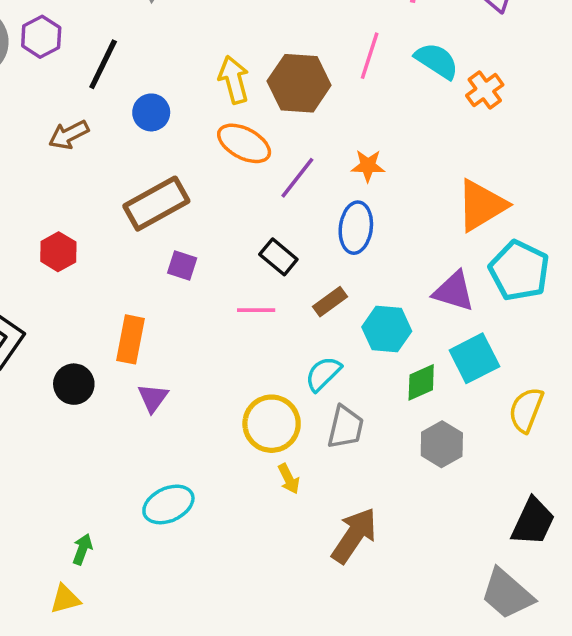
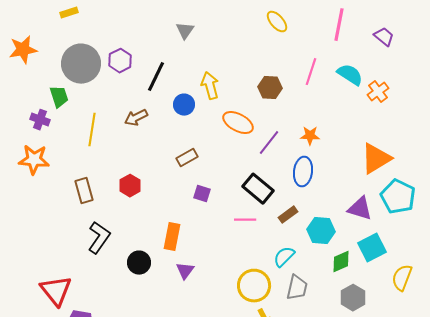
yellow arrow: (234, 80) -> (210, 86), moved
brown hexagon: (299, 83) -> (270, 88), size x0.7
brown rectangle: (156, 204) -> (187, 158), size x0.6
black rectangle: (278, 257) -> (258, 189), size x1.4

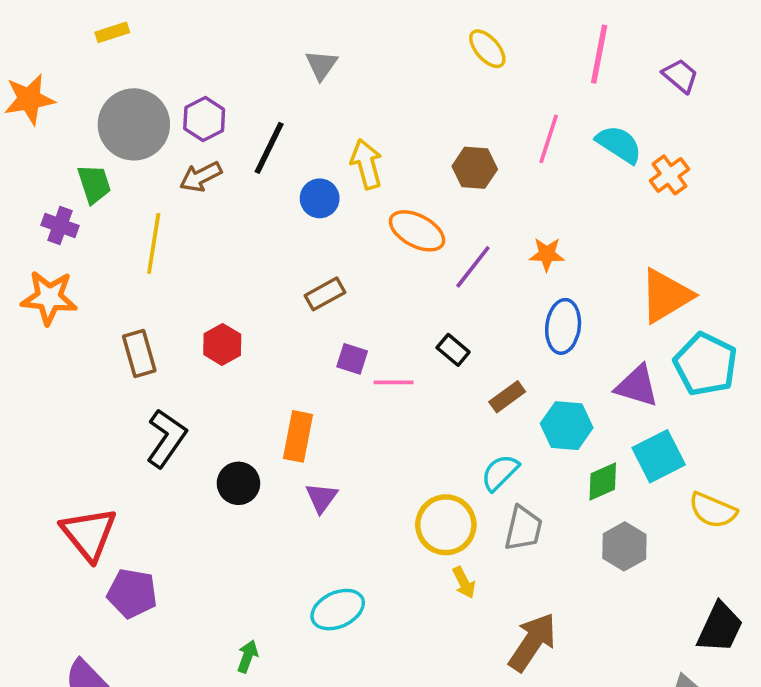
brown arrow: (136, 118) -> (201, 177), moved
blue ellipse: (303, 172) -> (563, 326), moved
black rectangle: (258, 189) -> (453, 350), size x0.6
pink line: (245, 220) -> (394, 382), moved
yellow semicircle: (402, 278) -> (713, 510), turned -88

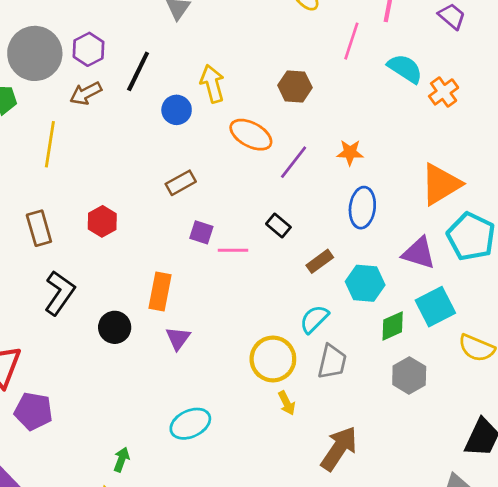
pink line: (549, 139) -> (351, 41), moved

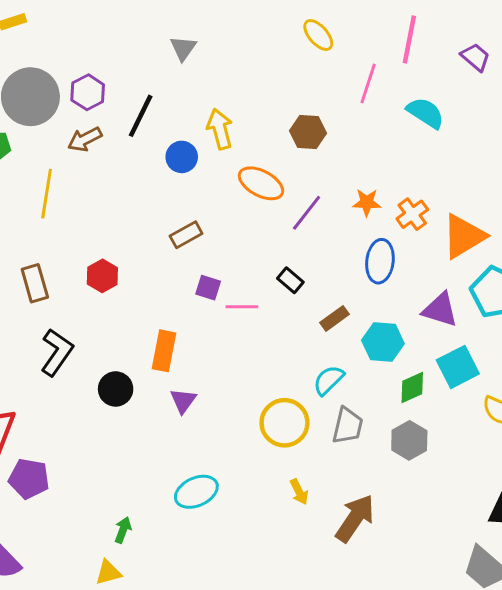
orange cross: (444, 92) -> (412, 214), moved
gray hexagon: (409, 376) -> (409, 440), moved
yellow arrow: (287, 403) -> (299, 492), moved

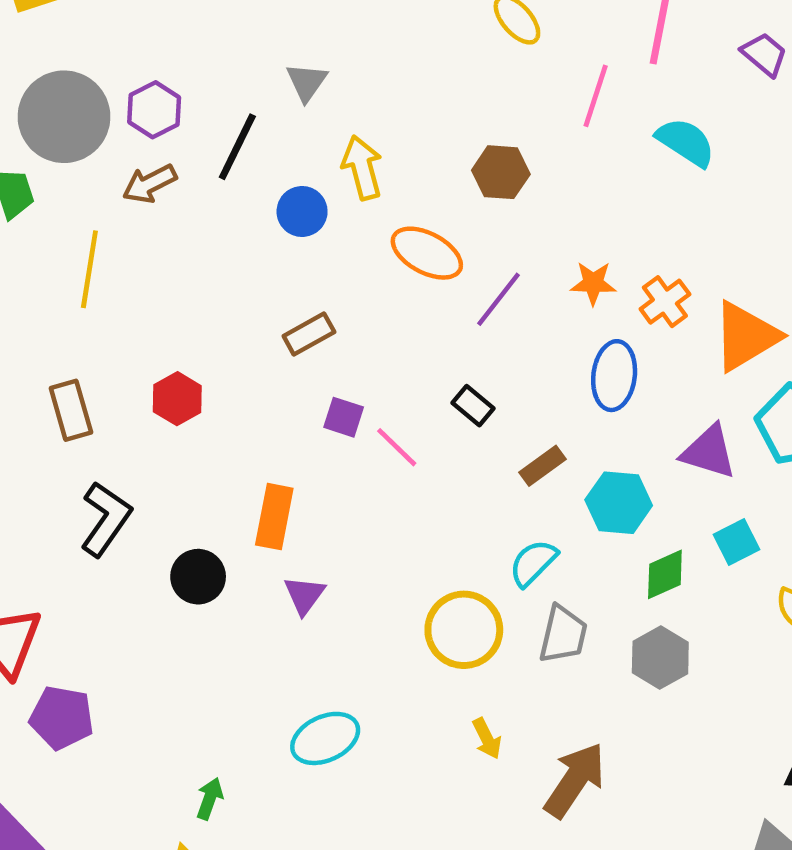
gray triangle: (183, 48) -> (307, 82), moved
pink line: (242, 307) -> (397, 447), turned 44
cyan square: (458, 367) -> (737, 542), size x0.7

